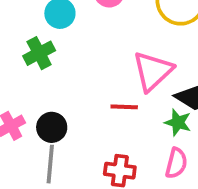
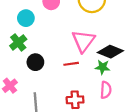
black circle: (52, 127) -> (35, 62), moved

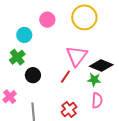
red line: (71, 64) -> (65, 77), turned -48
red cross: (75, 100) -> (69, 109), turned -35

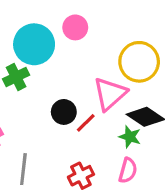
yellow circle: (84, 17) -> (139, 62), moved
cyan circle: (24, 35) -> (34, 44), size x1.6
black circle: (33, 75) -> (64, 112), moved

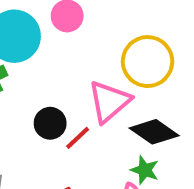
green star: (130, 137) -> (145, 170), moved

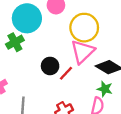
yellow circle: (148, 62) -> (84, 28), moved

